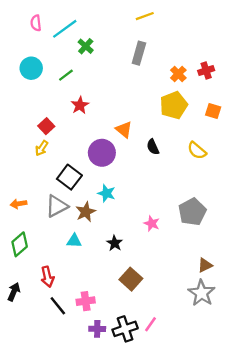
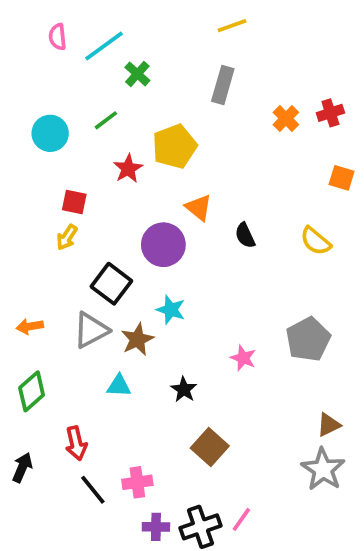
cyan circle: (31, 68) -> (50, 133), moved
yellow pentagon: (174, 105) -> (175, 146), moved
red square: (46, 126) -> (74, 202), turned -35

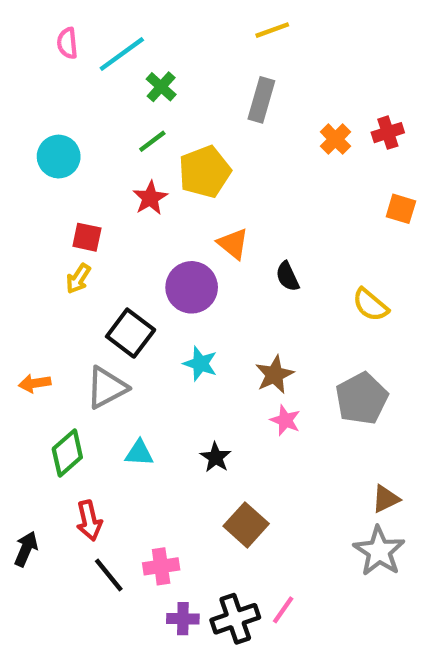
green line: (106, 120) -> (152, 141), moved
yellow semicircle: (316, 241) -> (370, 305), moved
brown star: (137, 339) -> (274, 375), moved
green diamond: (32, 391) -> (67, 453), moved

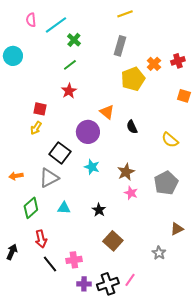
cyan circle: (59, 157) -> (13, 56), moved
yellow pentagon: (205, 172) -> (133, 79), moved
gray star: (379, 551) -> (159, 253), moved, size x0.6

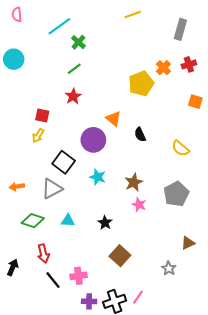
pink semicircle: (31, 20) -> (17, 15), moved
gray rectangle: (120, 46) -> (180, 29), moved
green diamond: (31, 208) -> (33, 221), turned 60

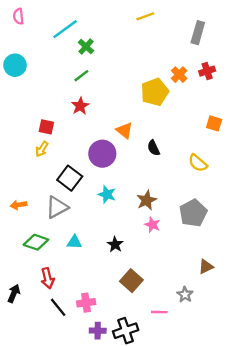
orange square: (195, 102) -> (214, 123), moved
pink line: (138, 297) -> (159, 312), moved, turned 56

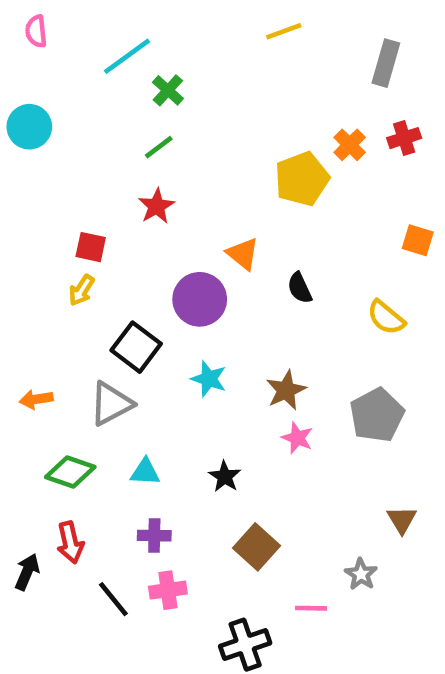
brown triangle: (206, 267) -> (402, 520), turned -35
red arrow: (48, 278) -> (70, 542), moved
purple cross: (98, 331) -> (154, 536), moved

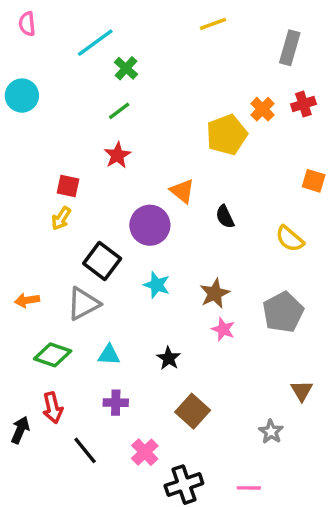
pink cross: (168, 590) -> (145, 452), moved, turned -36
pink line: (311, 608) -> (249, 488), moved

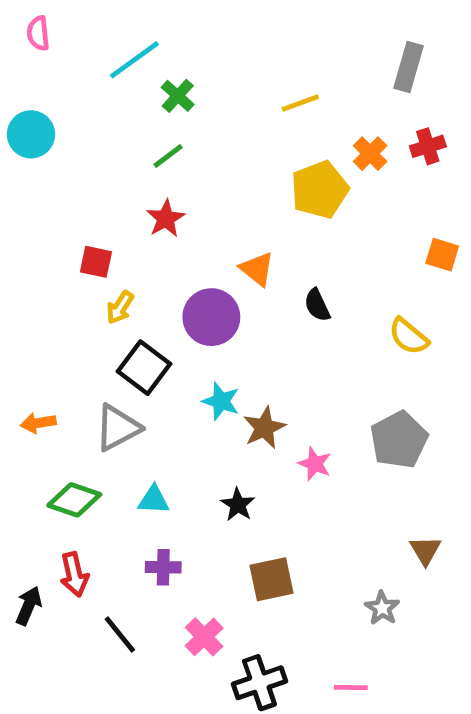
yellow line: (213, 24) -> (300, 103), moved
yellow arrow: (61, 218) -> (120, 307), moved
brown star: (215, 293) -> (264, 428), moved
brown square: (193, 411) -> (271, 579), turned 36

